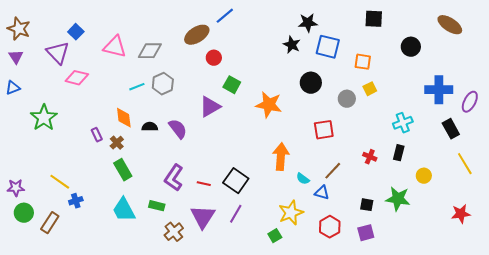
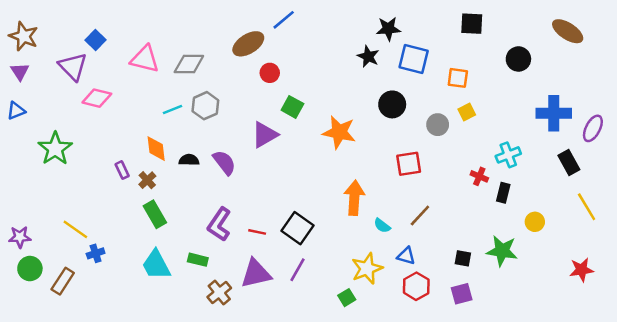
red cross: (370, 157) -> (479, 176), moved
blue triangle: (322, 193) -> (406, 256), moved
purple triangle: (203, 217) -> (256, 274), turned 44

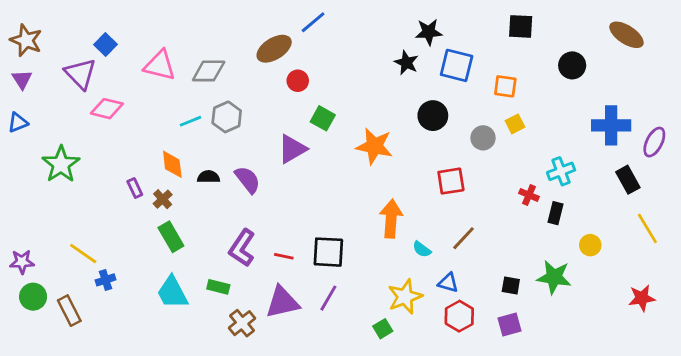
black square: (298, 228) -> (328, 252), turned -32
brown rectangle: (63, 281) -> (69, 311), turned -60

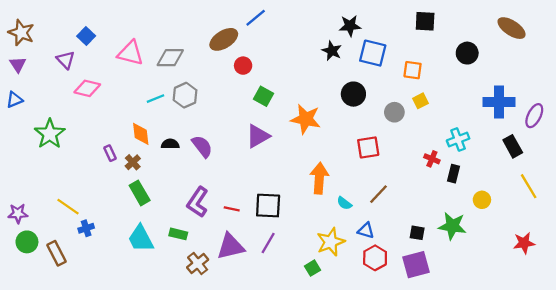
purple triangle: (80, 74) -> (66, 60), size x0.7
purple triangle: (292, 149) -> (258, 136), moved
purple square: (509, 325) -> (416, 265), size x1.4

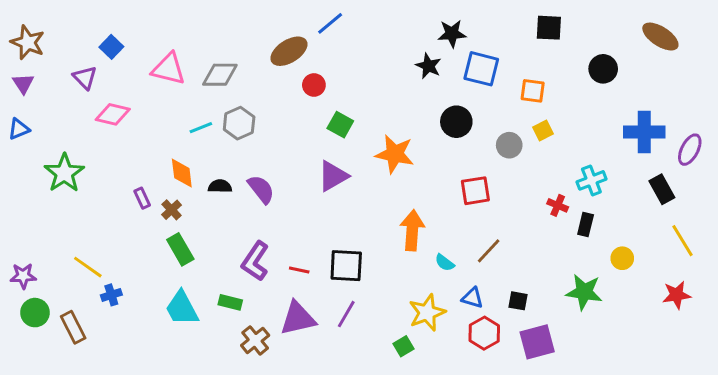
black square: (417, 233) -> (518, 301), moved
red star: (524, 243) -> (677, 295), moved

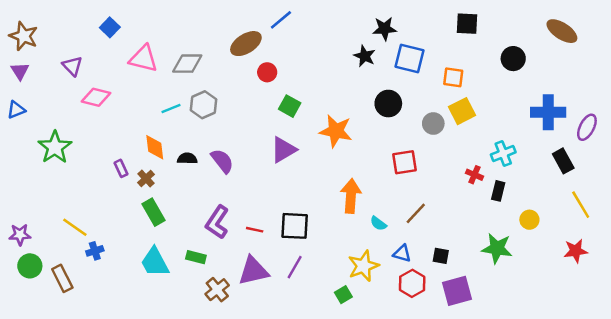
blue square: (111, 47) -> (110, 27), moved
yellow square: (543, 131) -> (462, 111), size x1.5

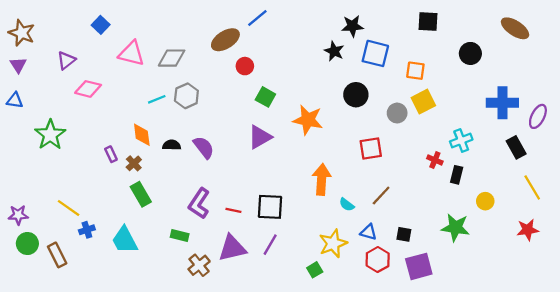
purple triangle: (72, 66) -> (66, 60), turned 36
blue triangle: (16, 110) -> (15, 100), turned 30
cyan trapezoid: (155, 262) -> (125, 240), moved

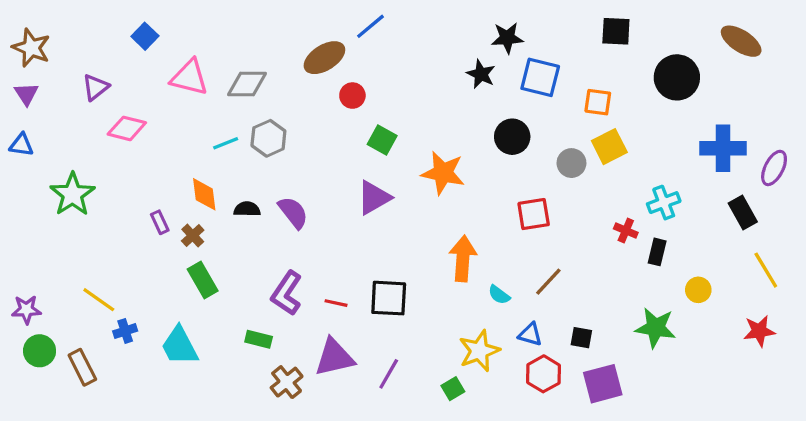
black circle: (470, 53) -> (677, 77), size x1.4
purple line: (270, 245) -> (389, 374), moved

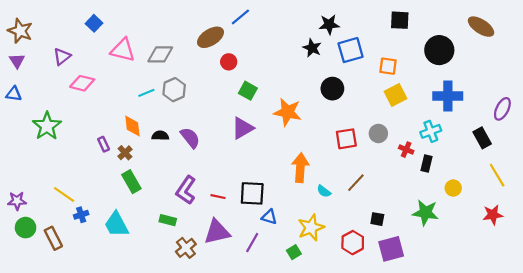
blue square: (540, 77) -> (351, 50), turned -30
blue cross: (723, 148) -> (448, 96), moved
gray circle: (571, 163) -> (378, 133), moved
blue triangle: (530, 334) -> (269, 217), moved

